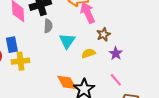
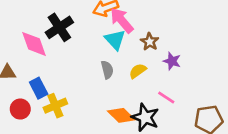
gray semicircle: (48, 26) -> (107, 70), moved
cyan triangle: (67, 41) -> (115, 40), moved
pink line: (116, 80) -> (166, 97), moved

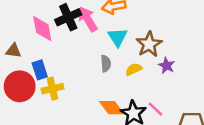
pink arrow: (122, 20) -> (88, 19), moved
brown star: (150, 42) -> (149, 44), size x1.5
pink line: (166, 97) -> (155, 109), moved
red circle: (20, 109) -> (20, 86), size x1.6

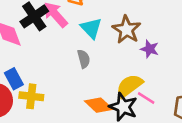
yellow semicircle: (134, 69) -> (129, 86), moved, size x1.5
yellow cross: (52, 89) -> (31, 96), turned 30

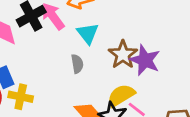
brown star: (126, 30) -> (123, 55), moved
purple star: (150, 49) -> (145, 60), size x1.6

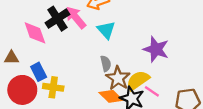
brown star: (123, 55) -> (118, 78), moved
gray semicircle: (77, 64) -> (106, 64), moved

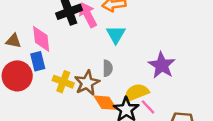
pink diamond: (35, 33) -> (41, 39), moved
brown star: (118, 78) -> (87, 83), moved
yellow cross: (53, 87) -> (63, 82), moved

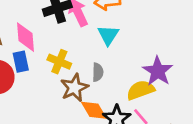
yellow cross: (63, 82) -> (59, 62), moved
yellow semicircle: (136, 93) -> (141, 90), moved

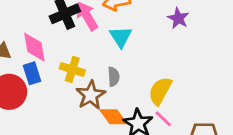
purple star: (158, 71) -> (178, 18), moved, size x0.7
yellow semicircle: (141, 90) -> (160, 91), turned -36

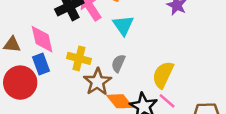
gray semicircle: (114, 77) -> (118, 63), turned -150

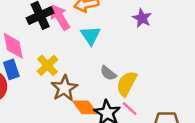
yellow cross: (79, 58) -> (48, 65), turned 30
gray semicircle: (118, 63) -> (108, 73), moved, turned -77

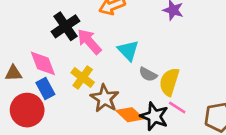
pink arrow: (60, 17) -> (89, 42), moved
cyan triangle: (91, 35) -> (128, 50), moved

